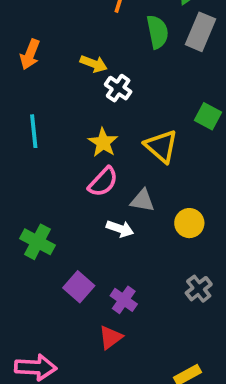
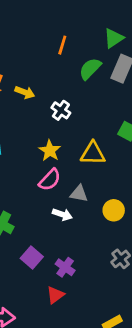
green semicircle: (157, 32) -> (90, 69), turned -125
yellow arrow: (94, 64) -> (25, 92), moved
yellow triangle: (161, 146) -> (93, 153), turned -40

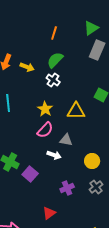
green semicircle: (90, 69) -> (55, 60), moved
yellow circle: (114, 210) -> (92, 161), moved
purple square: (32, 258) -> (30, 174), moved
purple cross: (65, 267) -> (67, 188), moved, turned 32

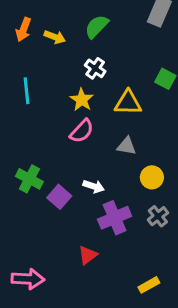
white cross: (53, 80) -> (95, 68), moved
gray triangle: (66, 140) -> (127, 146), moved
white arrow: (54, 155) -> (94, 186), moved
purple cross: (67, 188) -> (115, 218), size x1.5

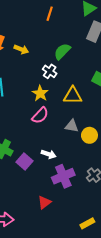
green semicircle: (97, 27) -> (62, 51), moved
yellow circle: (152, 177) -> (89, 135), moved

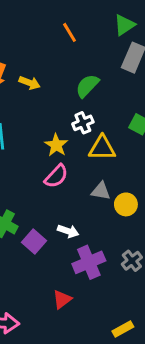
orange line: (50, 14) -> (70, 32), turned -48
white cross: (50, 71) -> (83, 123), moved, turned 32

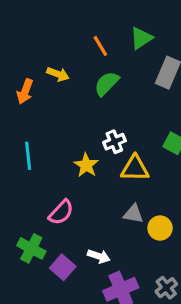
green triangle: (124, 25) -> (141, 38), moved
yellow arrow: (30, 83) -> (58, 74), moved
green semicircle: (87, 86) -> (107, 84), moved
pink semicircle: (56, 176) -> (61, 212), moved

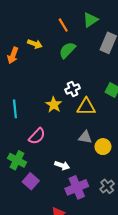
cyan line: (28, 156) -> (15, 109), moved
purple square: (63, 267) -> (31, 181), moved

